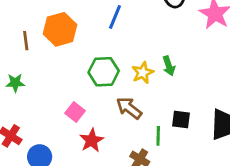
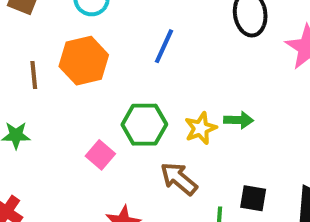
green arrow: (169, 66) -> (239, 120), turned -72
pink square: (75, 112) -> (100, 155), moved

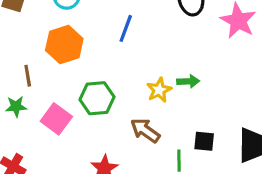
brown line: (34, 75) -> (28, 76), moved
green hexagon: (144, 125) -> (97, 98), moved
pink square: (100, 155) -> (56, 119), moved, size x1.4

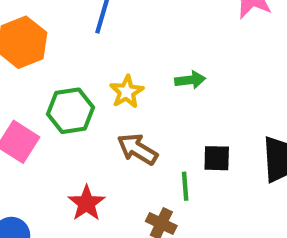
yellow star: (159, 90) -> (127, 92), moved

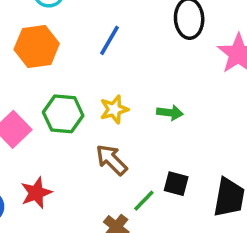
green line: (185, 186) -> (144, 201), turned 35
red star: (87, 203) -> (36, 193), moved

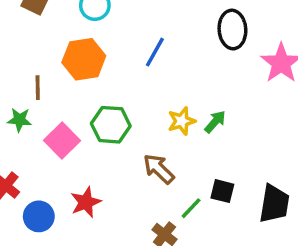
yellow star: (114, 109) -> (182, 121), moved
green arrow: (170, 113) -> (215, 122), turned -55

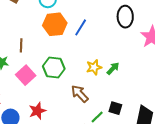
orange hexagon: (84, 59) -> (55, 24), moved
brown line: (38, 88) -> (21, 45), moved

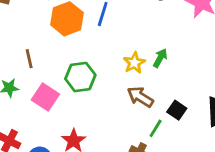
brown arrow: (80, 94) -> (140, 97), moved
black square: (115, 108) -> (177, 110), turned 32

